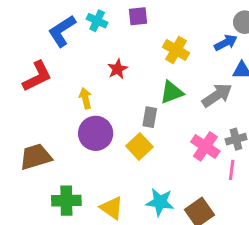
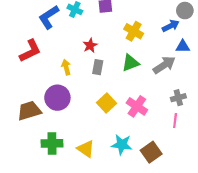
gray rectangle: (150, 117) -> (98, 67), moved
purple circle: (96, 133) -> (57, 98), moved
pink cross: (205, 146) -> (137, 106), moved

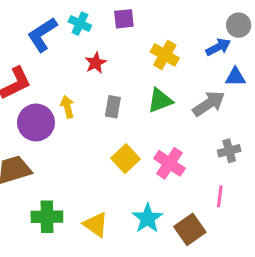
red star: (90, 45) -> (96, 63), moved
purple circle: (57, 98) -> (36, 123), moved
pink line: (175, 121) -> (220, 196), moved
cyan star: (122, 144) -> (147, 218), turned 30

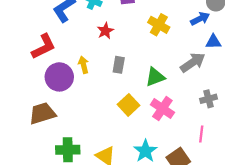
green triangle: (160, 101) -> (155, 77), moved

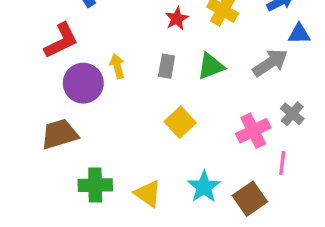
red star: (105, 31) -> (177, 19), moved
green triangle: (155, 77) -> (211, 66), moved
gray cross: (209, 99) -> (292, 114), turned -35
pink cross: (162, 109) -> (253, 131), moved, turned 30

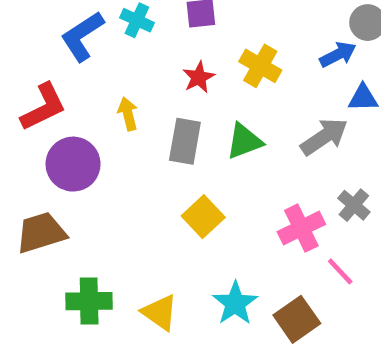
yellow arrow: (117, 66) -> (128, 114), moved
gray rectangle: (167, 66) -> (185, 141), size x1.4
pink line: (282, 163) -> (340, 271), turned -50

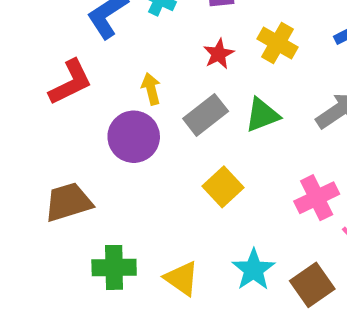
gray rectangle: (185, 141) -> (206, 115), turned 42
purple circle: (73, 164) -> (134, 137), moved

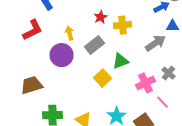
yellow cross: (277, 43) -> (122, 25), moved, turned -36
green triangle: (262, 115) -> (120, 61), moved

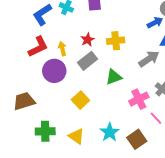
red star: (100, 17) -> (87, 40), moved
red L-shape: (32, 30) -> (38, 47), moved
yellow square: (102, 78) -> (80, 100), moved

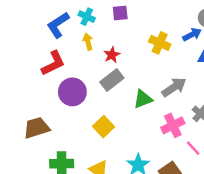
yellow cross: (116, 41) -> (160, 43), moved, turned 30
yellow arrow: (62, 49) -> (88, 42), moved
gray arrow: (149, 59) -> (174, 87), moved

